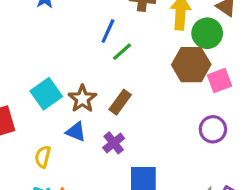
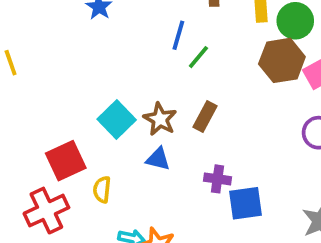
purple cross: (114, 143) -> (217, 179), moved, turned -35
yellow semicircle: (43, 157) -> (102, 190), moved

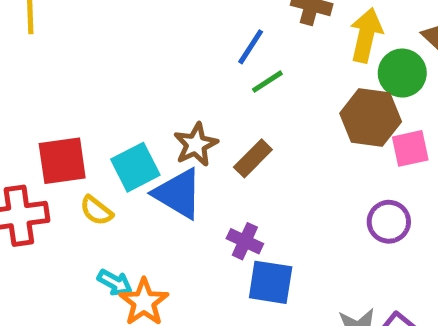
cyan square: (117, 119) -> (135, 167), moved
blue triangle: (158, 159) -> (178, 194), size x1.6
yellow semicircle: (102, 190) -> (96, 211), turned -75

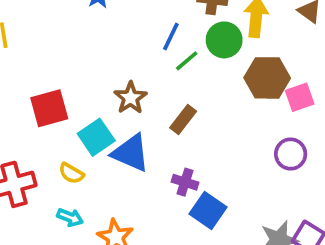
green circle: (402, 73) -> (224, 40), moved
brown star: (196, 145) -> (130, 98), moved
red square: (62, 161) -> (49, 108), moved
blue square: (271, 282) -> (208, 210), turned 33
cyan arrow: (115, 283) -> (70, 217), moved

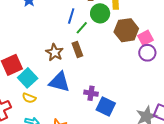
brown rectangle: (183, 120) -> (77, 49), moved, turned -49
cyan square: (96, 137) -> (28, 78), moved
purple circle: (291, 154) -> (147, 53), moved

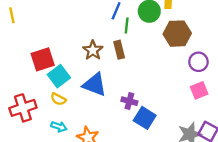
green line: (82, 28) -> (127, 25), turned -40
pink square: (145, 38) -> (199, 90), moved

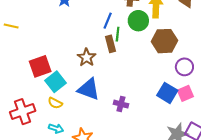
yellow line: (12, 15) -> (11, 26), turned -64
brown rectangle: (119, 50) -> (110, 44), moved
blue square: (145, 118) -> (167, 93), moved

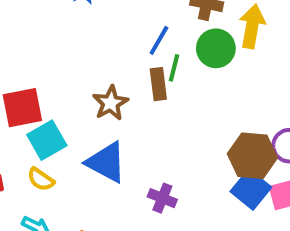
brown hexagon: (165, 41) -> (252, 156), moved

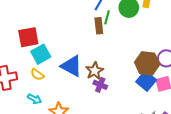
brown star: (111, 103) -> (95, 71), moved

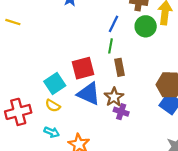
green line: (107, 17) -> (110, 46), moved
brown rectangle: (99, 26) -> (120, 67), moved
red square: (28, 37) -> (83, 68), moved

